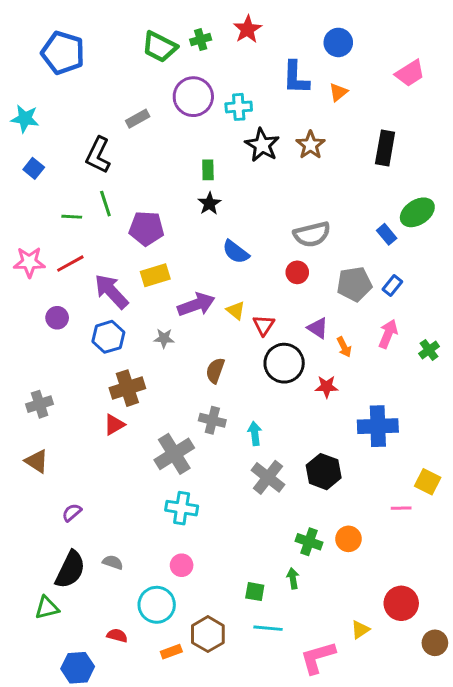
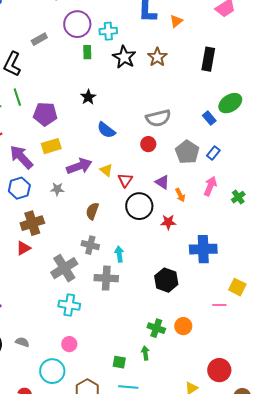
green rectangle: (208, 170) -> (87, 52), moved
gray pentagon: (354, 284) -> (187, 152), turned -30
gray cross: (268, 477) -> (106, 278), moved, turned -35

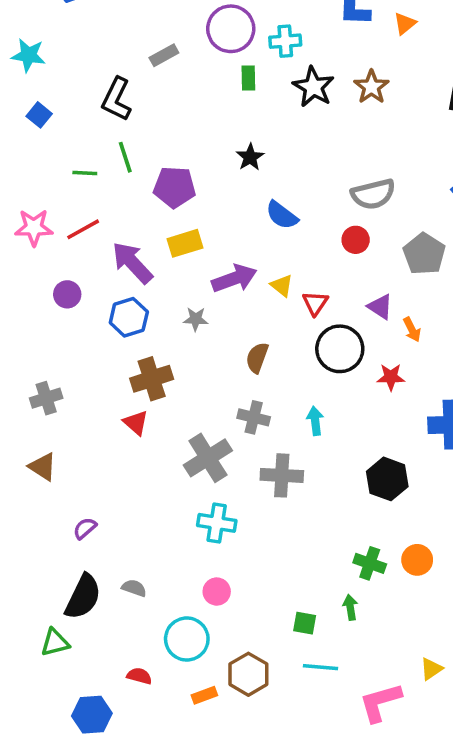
red triangle: (23, 248) -> (136, 423), turned -49
cyan arrow: (119, 254) -> (315, 421), moved

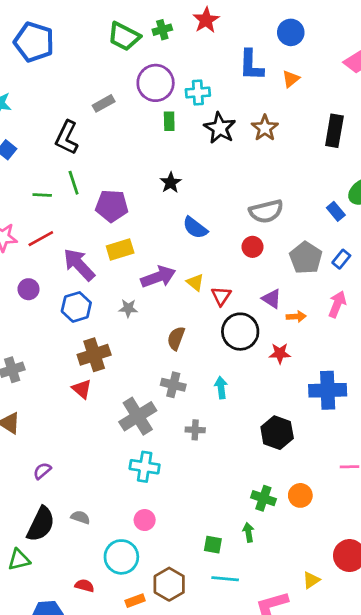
orange arrow: (412, 330) -> (296, 317), turned -66
gray cross: (282, 475) -> (195, 430), size x0.6

